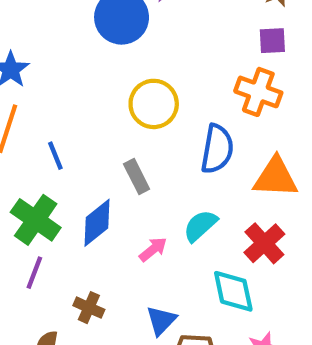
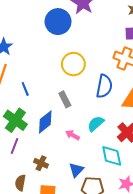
pink arrow: (153, 249) -> (73, 135), turned -112

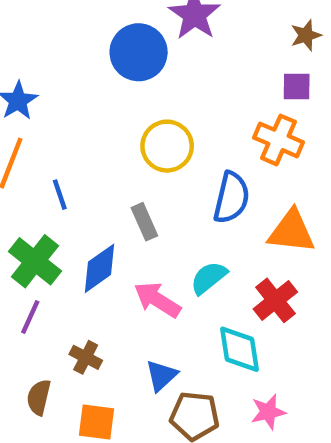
pink arrow: (73, 135) -> (157, 300), size x1.5

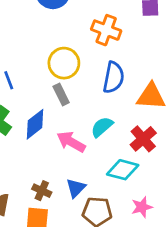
orange cross: (279, 140) -> (106, 30), moved
yellow circle: (167, 146) -> (64, 63), moved
cyan diamond: (240, 349) -> (123, 170), turned -64
brown cross: (86, 357) -> (42, 191), moved

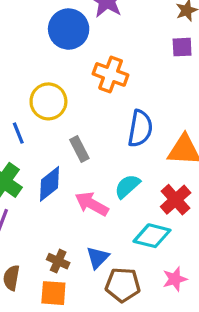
orange cross: (106, 30) -> (111, 74), moved
yellow circle: (64, 63) -> (48, 101), moved

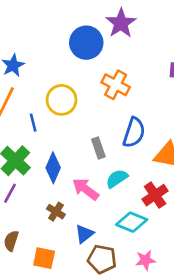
gray rectangle: (79, 149) -> (98, 148), moved
blue diamond: (49, 184) -> (53, 168), turned -36
brown cross: (58, 261) -> (56, 212), moved

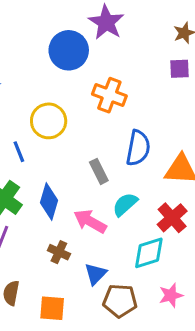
cyan diamond: (132, 222) -> (149, 253), turned -32

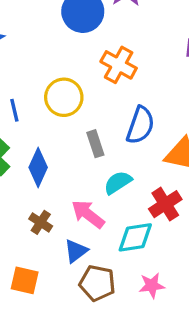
yellow circle: (49, 121) -> (64, 97), moved
pink arrow: (90, 221) -> (88, 214), moved

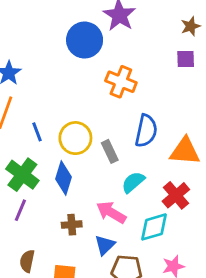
yellow circle: (64, 97) -> (75, 138), moved
brown cross: (41, 222) -> (72, 225), turned -30

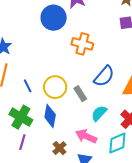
blue semicircle: (146, 131) -> (104, 76), turned 35
brown cross: (72, 225) -> (60, 148), turned -32

